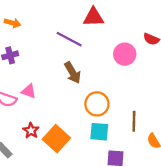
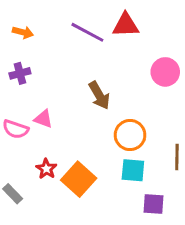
purple line: (69, 39) -> (87, 32), moved

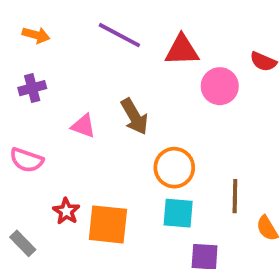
red triangle: (126, 25) -> (182, 50), moved
pink triangle: (43, 119) -> (83, 126), moved
orange square: (79, 179) -> (108, 224), turned -36

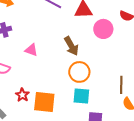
brown arrow: (135, 116) -> (71, 46), moved
brown line: (235, 196) -> (121, 85), moved

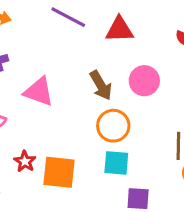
pink circle: (103, 29) -> (144, 81), moved
pink triangle: (31, 50) -> (39, 92), size x1.5

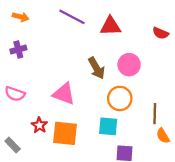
pink triangle: (39, 92) -> (64, 94), moved
orange circle: (113, 126) -> (120, 98), moved

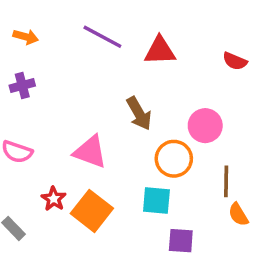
pink circle: (129, 65) -> (205, 126), moved
orange square: (65, 133) -> (92, 211), turned 32

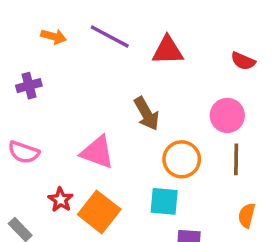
orange arrow: (26, 37) -> (54, 36), moved
pink circle: (205, 126) -> (227, 115), moved
brown line: (226, 181) -> (236, 159), moved
orange semicircle: (238, 214) -> (247, 215), turned 45

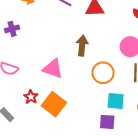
brown arrow: (147, 114) -> (82, 46), turned -144
cyan square: (164, 201) -> (116, 101), moved

